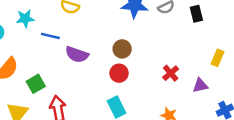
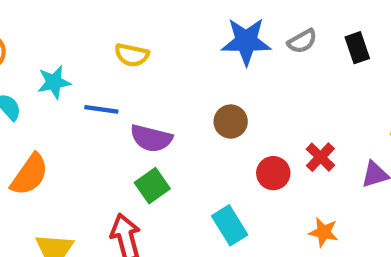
red circle: (119, 73) -> (273, 173), moved
green square: (36, 84) -> (152, 186), moved

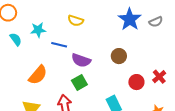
blue star: (246, 41) -> (130, 19), turned 30
orange semicircle: (30, 175) -> (38, 75), moved

